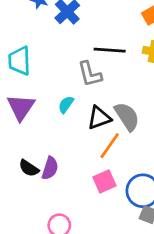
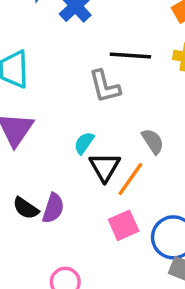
cyan semicircle: (66, 105) -> (84, 143), moved
gray semicircle: (127, 116) -> (153, 141), size x0.7
black triangle: (99, 118) -> (105, 167), moved, turned -40

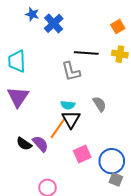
cyan semicircle: (84, 143) -> (68, 105), moved, turned -120
orange line: (130, 179) -> (58, 128), moved
purple semicircle: (53, 208) -> (40, 144), turned -60

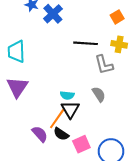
gray L-shape: (71, 71) -> (104, 65), moved
black semicircle: (24, 144) -> (61, 134), moved

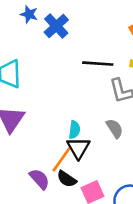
cyan semicircle: (67, 95) -> (74, 130), turned -88

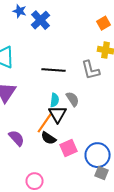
black line: (98, 64) -> (54, 70), moved
gray semicircle: (115, 128) -> (72, 99), moved
purple semicircle: (39, 179) -> (16, 138), moved

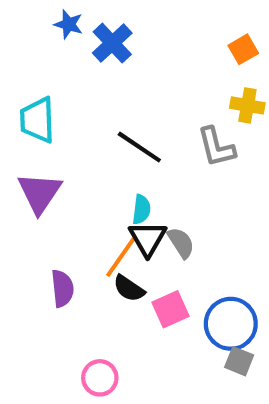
black line: (54, 70) -> (139, 147), turned 30
gray semicircle: (72, 99) -> (181, 243), moved
purple semicircle: (16, 138) -> (62, 288), turned 36

